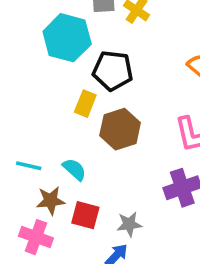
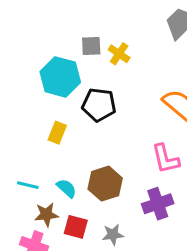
yellow rectangle: (85, 104) -> (57, 133), moved
brown hexagon: (120, 129) -> (105, 184), moved

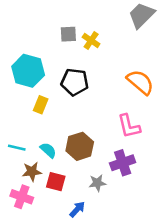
cyan hexagon: (60, 77) -> (28, 71), moved
gray star: (113, 235) -> (97, 183), moved

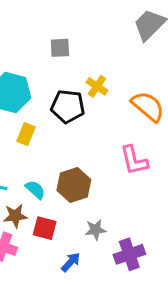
yellow cross: (91, 41) -> (97, 86), moved
purple cross: (123, 163) -> (129, 254), moved

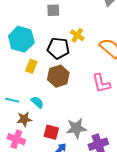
brown hexagon: (74, 185) -> (58, 76), moved
red square: (45, 228) -> (51, 132), moved
gray star: (95, 230) -> (76, 128), size x1.5

